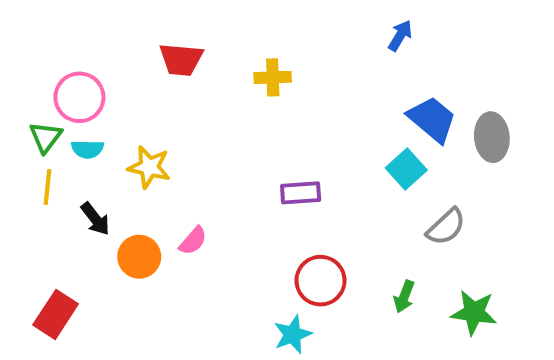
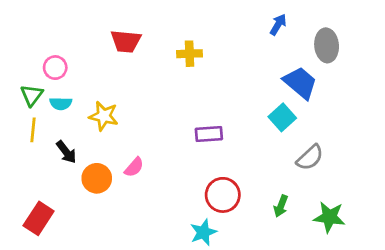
pink circle: (79, 97) -> (55, 68), size x0.7
gray ellipse: (492, 137) -> (327, 45), moved

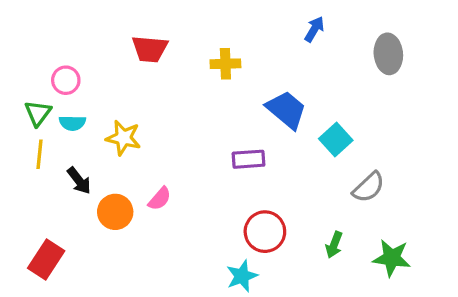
blue arrow: (278, 25) -> (314, 29), moved
blue trapezoid: (300, 83) -> (286, 110), moved

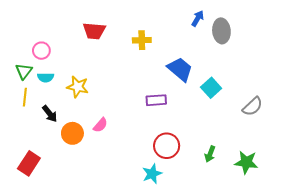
gray ellipse: (388, 54) -> (221, 31), moved
gray semicircle: (369, 187) -> (252, 106), moved

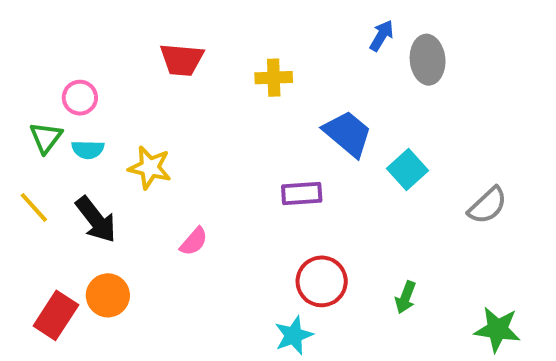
yellow line: (25, 97) -> (34, 207), moved, turned -48
black arrow: (50, 114) -> (96, 219), size x1.4
orange circle: (72, 133) -> (108, 295), moved
green star: (246, 162) -> (497, 329), moved

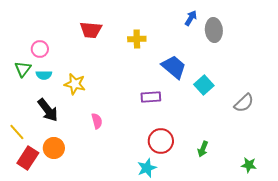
yellow line: (34, 207) -> (17, 132), moved
pink semicircle: (194, 241) -> (97, 121), turned -56
green star: (497, 329) -> (249, 165), size x0.7

